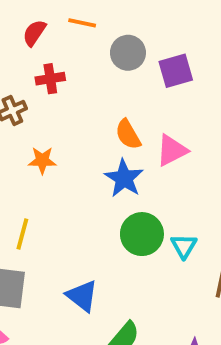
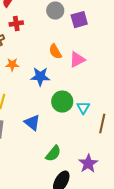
blue star: (124, 178) -> (40, 77), moved, turned -30
blue triangle: (82, 296) -> (32, 123), moved

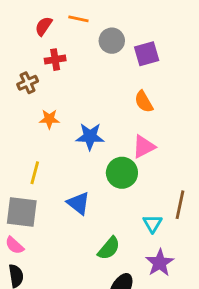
orange semicircle: (55, 52) -> (144, 102), moved
pink triangle: (77, 60) -> (144, 147), moved
cyan triangle: (83, 108) -> (152, 224), moved

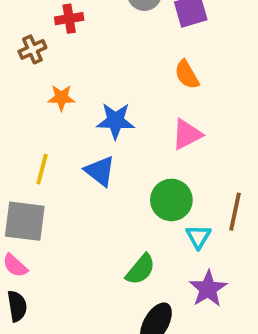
green circle: (122, 173) -> (171, 200), moved
blue triangle: (78, 203) -> (100, 171), moved

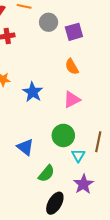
blue star: (115, 121) -> (33, 92), turned 30
blue triangle: (100, 171) -> (25, 147), moved

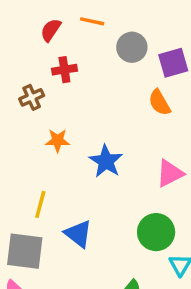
orange semicircle: (72, 67) -> (160, 103), moved
blue triangle: (25, 147) -> (78, 234), moved

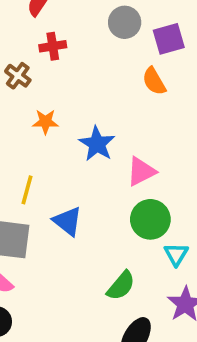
brown cross: (32, 97) -> (18, 76), turned -30
pink triangle: (170, 173) -> (141, 171), moved

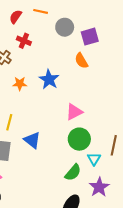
red cross: (53, 46) -> (24, 41), turned 32
blue star: (97, 144) -> (49, 79), moved
green semicircle: (121, 286) -> (73, 172), moved

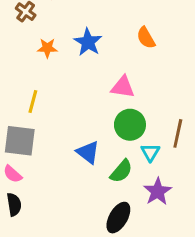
orange semicircle: (81, 61) -> (146, 38), moved
pink triangle: (74, 112) -> (123, 87), turned 36
blue triangle: (32, 140) -> (88, 152), moved

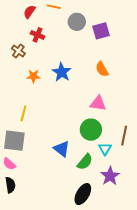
pink triangle: (123, 87) -> (98, 103), moved

